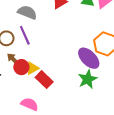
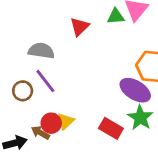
brown arrow: (13, 59) -> (40, 133), moved
red rectangle: (44, 80) -> (111, 128), moved

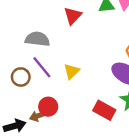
yellow triangle: (66, 121) -> (72, 71), moved
brown arrow: (40, 133) -> (38, 116), turned -49

